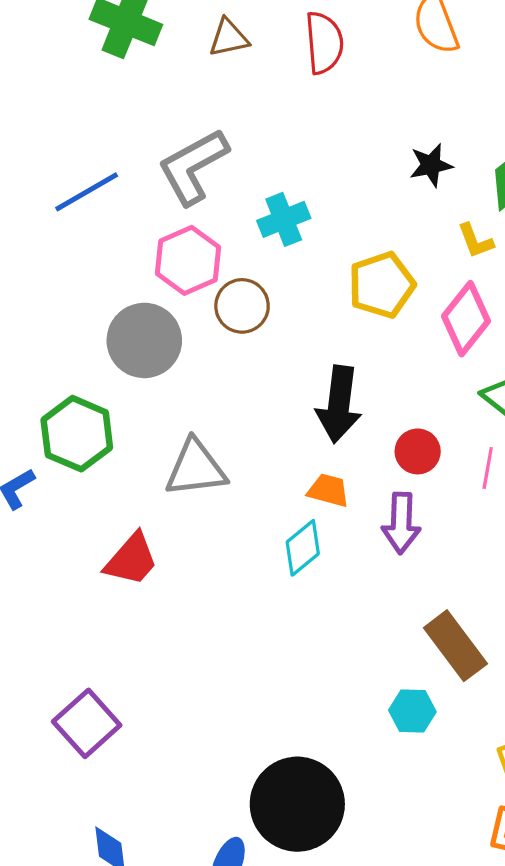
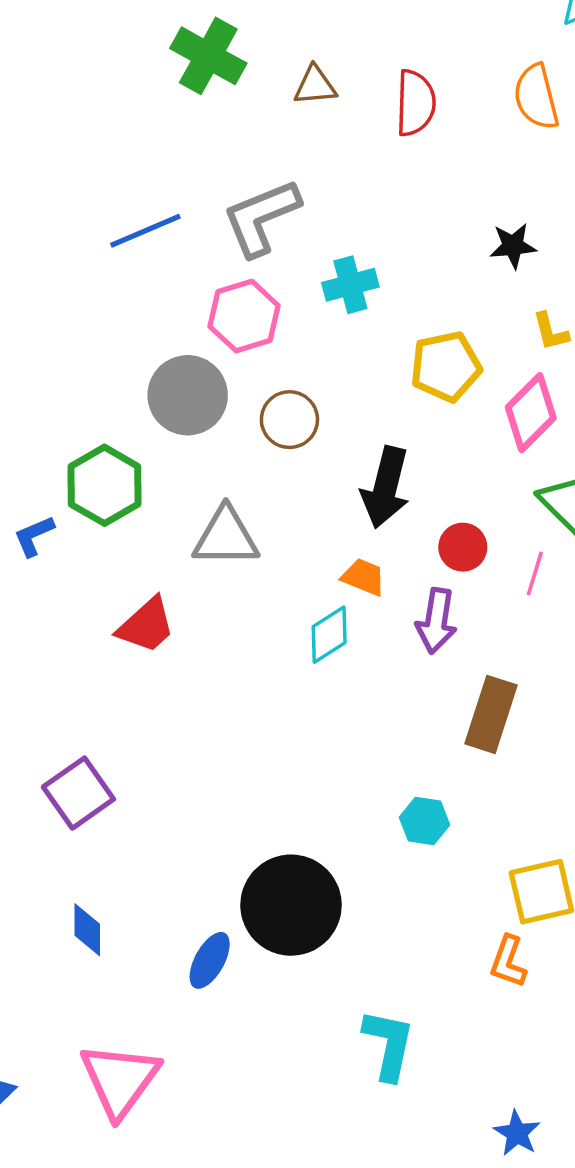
brown circle: (242, 306) -> (289, 420), moved
brown rectangle: (455, 646) -> (491, 714), moved, turned 48

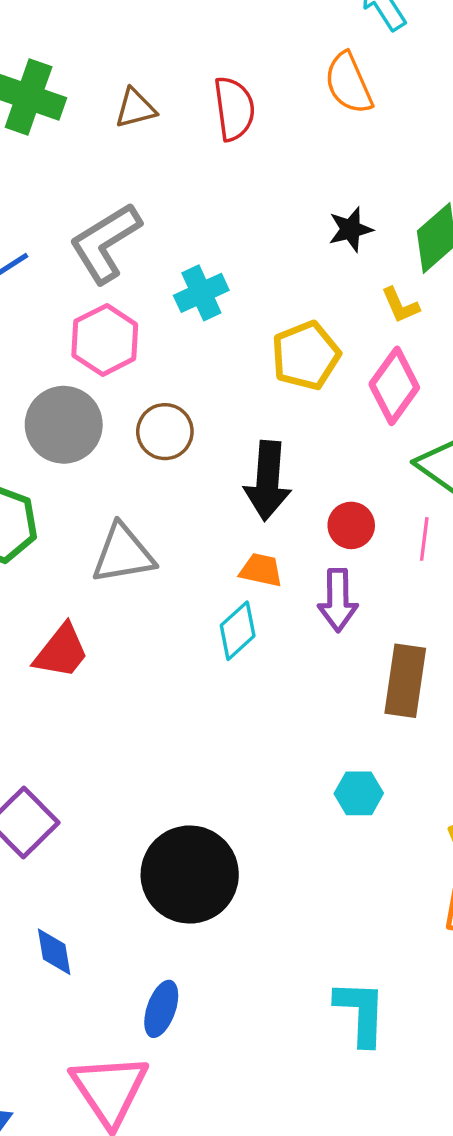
black circle: (291, 905) -> (190, 875), moved
blue ellipse: (210, 960) -> (161, 1009), moved

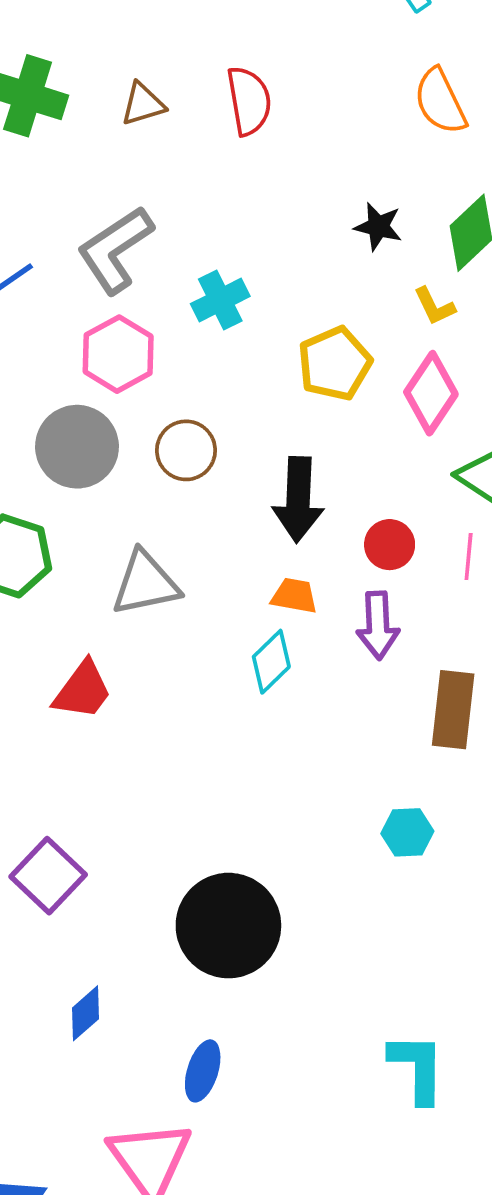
orange semicircle: (349, 83) -> (440, 101), moved
black star: (350, 229) -> (378, 227), turned 30
blue diamond: (54, 952) -> (85, 1013), turned 60

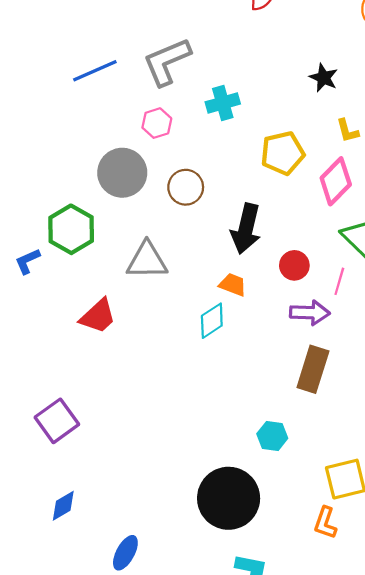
pink hexagon: (118, 354) -> (157, 123), size x0.7
purple arrow: (378, 625) -> (310, 313), moved, turned -96
black circle: (228, 926) -> (229, 498), moved

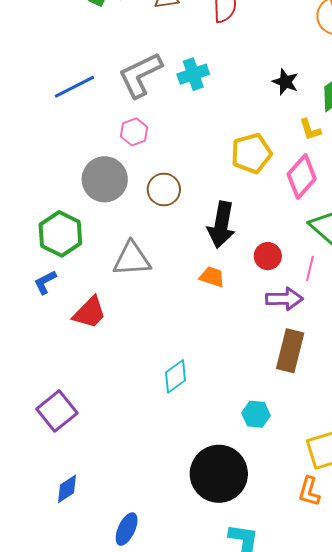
cyan cross: (223, 103) -> (193, 74), moved
blue L-shape: (27, 261) -> (45, 282), moved
cyan diamond: (212, 321) -> (175, 376), moved

